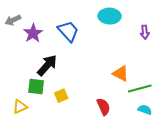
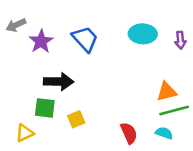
cyan ellipse: (110, 16) -> (143, 34), moved
black arrow: (47, 65) -> (59, 82), turned 50
orange triangle: (121, 73) -> (167, 92), moved, turned -42
cyan semicircle: (145, 110) -> (164, 133), moved

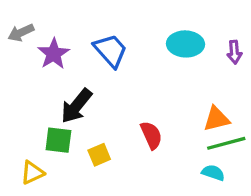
black arrow: (59, 82) -> (76, 106), turned 128
red semicircle: (129, 133) -> (151, 135), moved

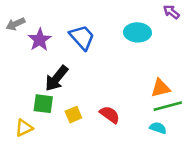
purple arrow: (234, 52) -> (171, 12), moved, turned 133
red semicircle: (151, 135) -> (110, 115), moved, turned -30

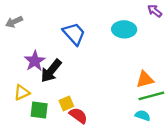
purple star: (40, 40) -> (35, 61), moved
green square: (43, 104) -> (39, 110), moved
red semicircle: (110, 115) -> (78, 115), moved
yellow triangle: (24, 128) -> (22, 93), moved

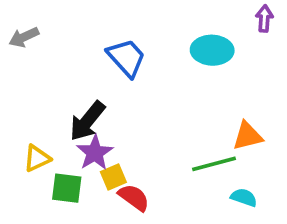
purple arrow: (155, 11) -> (264, 19), turned 56
purple star: (35, 61) -> (95, 153), moved
green line: (151, 96) -> (214, 164), moved

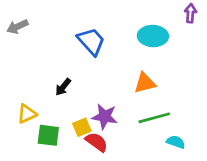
black arrow: (87, 121) -> (63, 87), size x0.6
orange triangle: (248, 136) -> (145, 83), moved
purple star: (95, 153) -> (105, 117), moved, turned -30

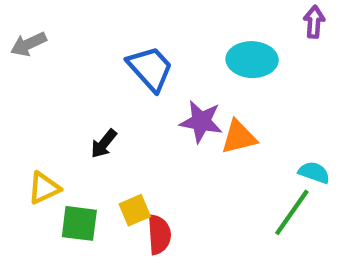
purple star: (105, 117) -> (201, 122), moved
green line: (154, 118) -> (292, 212), moved, turned -40
red semicircle: (97, 142) -> (159, 234), turned 50
cyan semicircle: (176, 142) -> (314, 172), moved

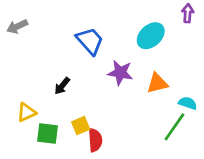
cyan ellipse: (252, 60) -> (151, 36), turned -44
orange triangle: (239, 137) -> (157, 83), moved

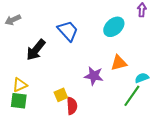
purple star: (120, 73) -> (94, 76), moved
black arrow: (62, 86) -> (36, 50), moved, size x1.6
cyan semicircle: (188, 103) -> (142, 78), turned -40
green square: (48, 133) -> (19, 101), moved

